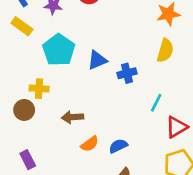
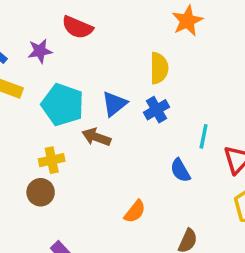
yellow semicircle: (165, 51) -> (159, 68), moved
brown arrow: (72, 117) -> (96, 137), moved, turned 40
blue semicircle: (118, 146) -> (180, 170), moved, turned -78

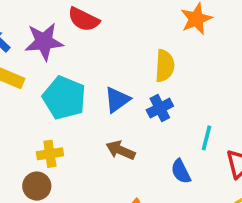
purple star: (40, 51) -> (44, 42), size x1.5
brown arrow: (96, 137) -> (120, 150), moved

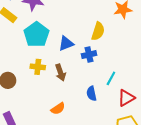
brown arrow: (120, 150) -> (60, 73), turned -147
yellow cross: (50, 154) -> (38, 67), moved

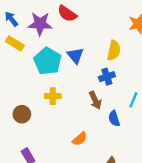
blue triangle: (66, 43) -> (75, 56), moved, turned -42
brown arrow: (60, 73) -> (95, 100), moved

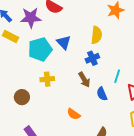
cyan pentagon: (47, 61) -> (40, 49), turned 30
orange semicircle: (80, 139) -> (74, 114), turned 80

